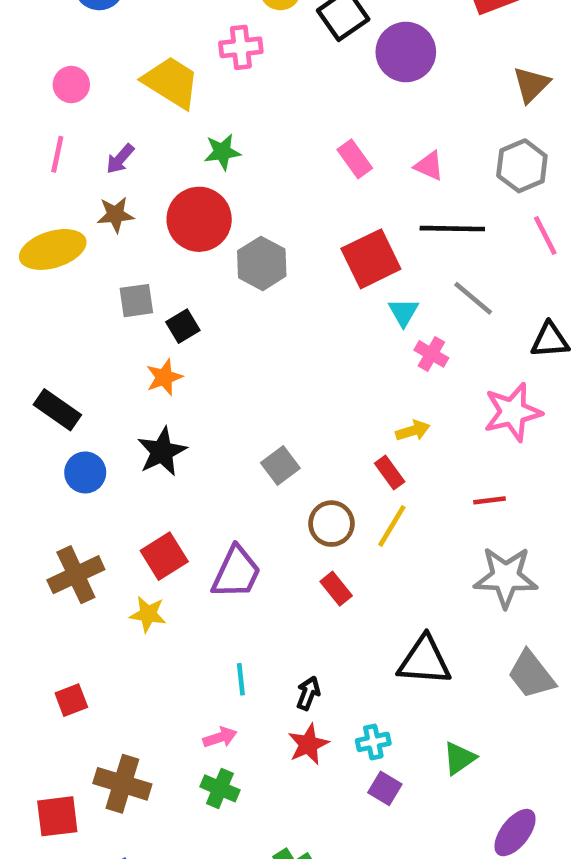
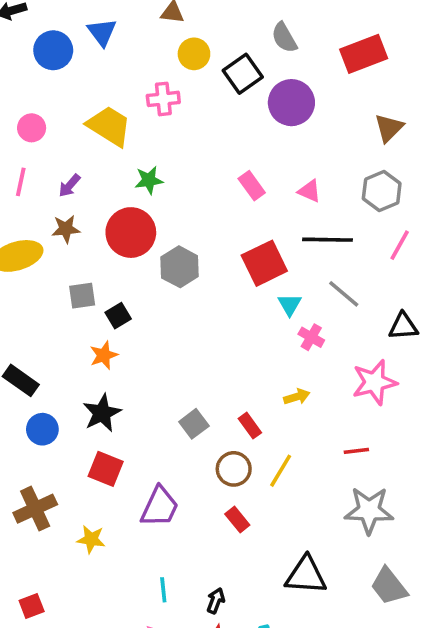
pink line: (545, 236) -> (400, 245), turned 56
red rectangle: (390, 472) -> (250, 426), moved
red square: (164, 556) -> (106, 469), moved, turned -36

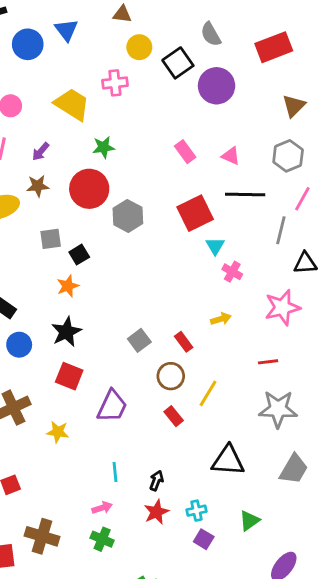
gray line: (344, 294) -> (281, 230), moved, turned 64
yellow line: (281, 471) -> (208, 393), moved
gray trapezoid: (389, 586) -> (294, 469), turned -112

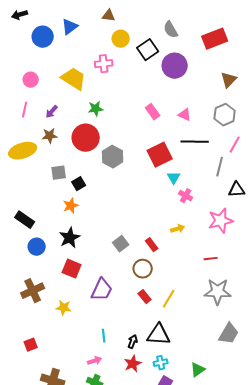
blue triangle: (66, 30) -> (70, 27), turned 30
yellow line: (208, 393) -> (169, 299), moved
black triangle: (228, 461) -> (159, 335), moved

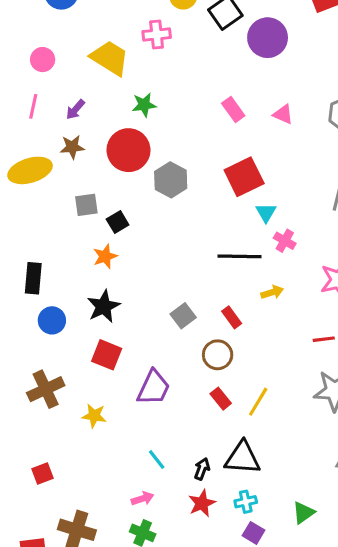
black line: (195, 142) -> (239, 256), moved
black rectangle: (25, 220) -> (33, 278), turned 60
cyan line: (104, 336) -> (157, 459), turned -32

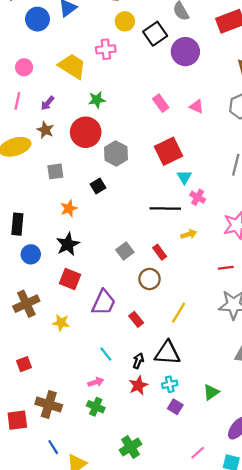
brown star: (72, 147) -> (45, 130), turned 30
black square: (118, 222) -> (98, 186), moved
red rectangle: (221, 399) -> (136, 319), moved

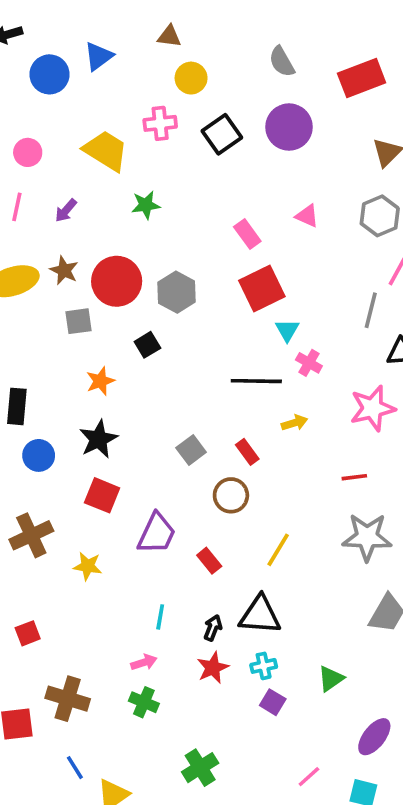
black square: (155, 34) -> (222, 134), moved
pink rectangle: (161, 103) -> (247, 234), moved
brown star: (45, 130) -> (64, 270), moved
red circle: (86, 132) -> (117, 281), moved
cyan line: (106, 354) -> (160, 617), turned 48

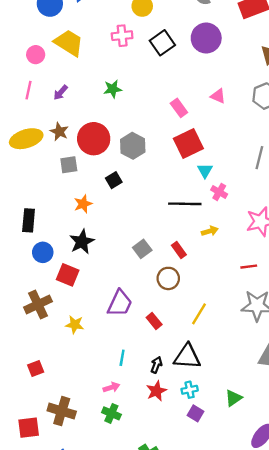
yellow trapezoid: (106, 151) -> (69, 43), moved
red square: (102, 495) -> (68, 275), moved

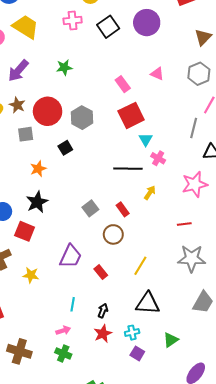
purple arrow: (61, 93) -> (18, 71), size x1.6
yellow arrow: (210, 231) -> (150, 193), turned -40
black triangle: (187, 357) -> (148, 303), moved

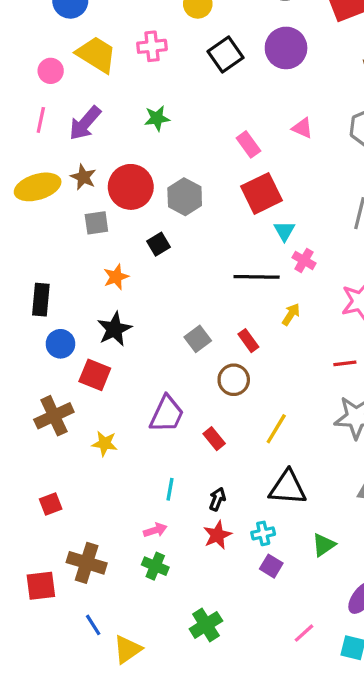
pink cross: (73, 20) -> (152, 46), moved

